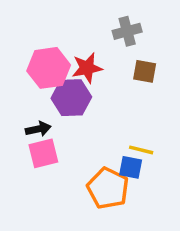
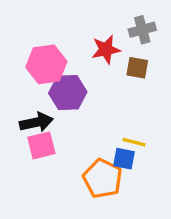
gray cross: (127, 31) -> (142, 30), moved
red star: (87, 68) -> (106, 50), moved
black arrow: (38, 129) -> (36, 122), size x1.4

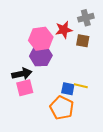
pink hexagon: (46, 64) -> (41, 39), moved
blue square: (124, 159) -> (68, 89), moved

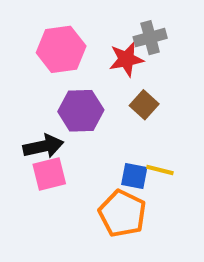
gray cross: (86, 18) -> (150, 38), moved
pink hexagon: (41, 39) -> (61, 49), moved
brown square: (83, 41) -> (144, 105), moved, turned 32

